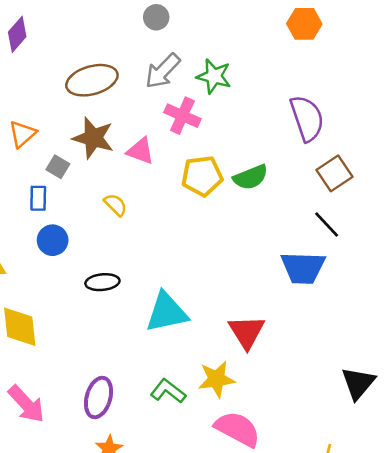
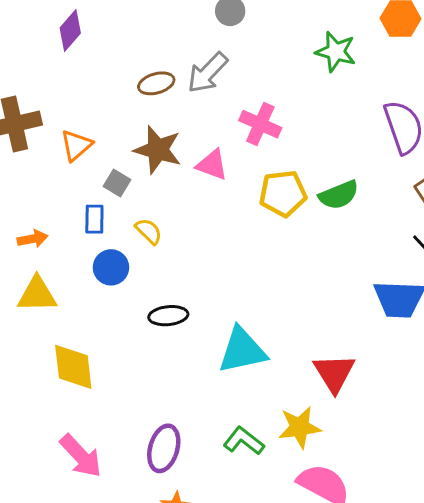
gray arrow: (163, 71) -> (208, 73), moved
green star: (214, 76) -> (336, 52), moved
brown ellipse: (92, 80) -> (156, 83), size x0.6
yellow semicircle: (116, 205) -> (149, 231), moved

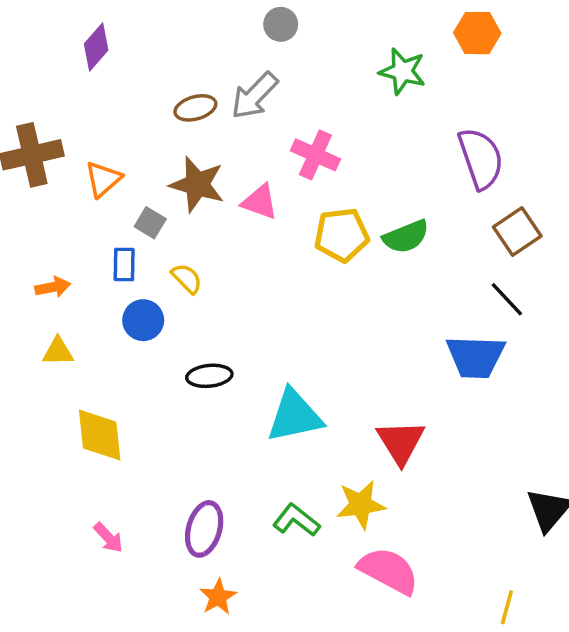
yellow triangle: (37, 295) -> (58, 351), size x0.7
pink arrow: (81, 456) -> (108, 538), size x0.6

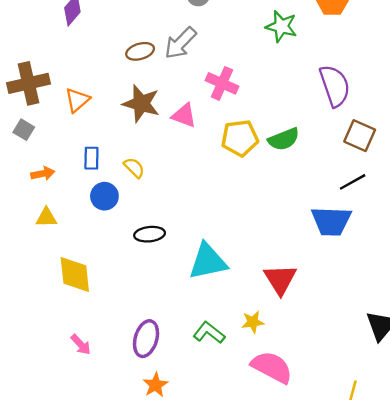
gray square: (150, 223) -> (24, 130), moved
brown square: (517, 231) -> (360, 136), turned -32
black line: (507, 299) -> (353, 182), turned -76
yellow star: (361, 505) -> (253, 322), size x0.7

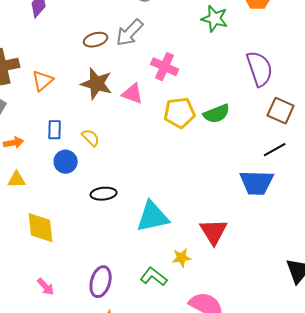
yellow star: (253, 322) -> (182, 258), moved

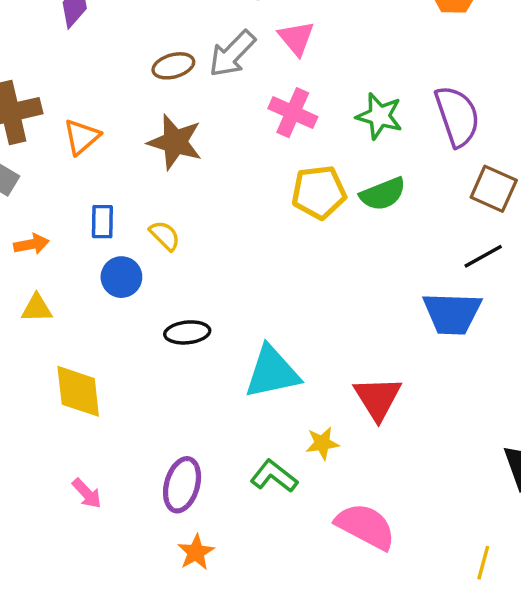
green star: (215, 19) -> (379, 116), moved
pink triangle: (133, 94) -> (296, 38), moved, turned 30

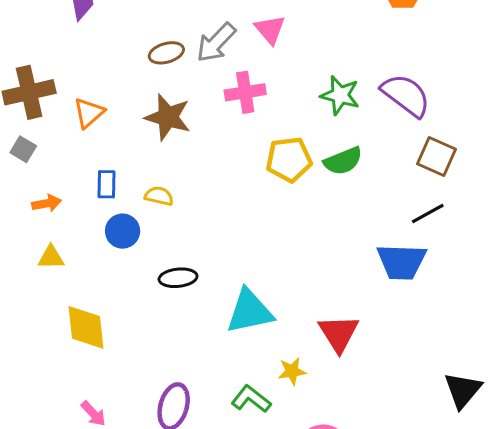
pink cross: (293, 113) -> (245, 92), moved, turned -33
purple semicircle: (457, 116) -> (406, 95), turned -34
yellow semicircle: (165, 235) -> (159, 196), turned -32

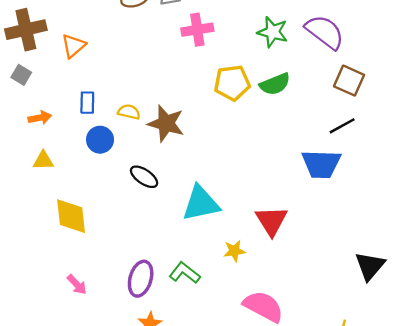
brown star: (168, 117) -> (166, 123), moved
black ellipse: (178, 278) -> (144, 177), turned 40
green L-shape: (251, 399) -> (185, 273), moved

